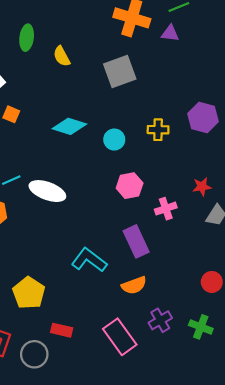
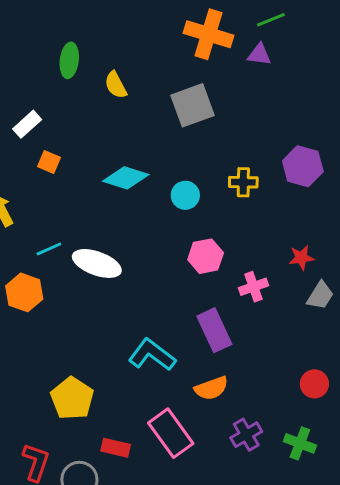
pink rectangle: (120, 337) -> (171, 433), moved

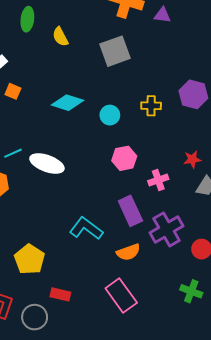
pink rectangle: (171, 433) -> (121, 295), moved
purple cross: (246, 435) -> (167, 229), moved, size x1.5

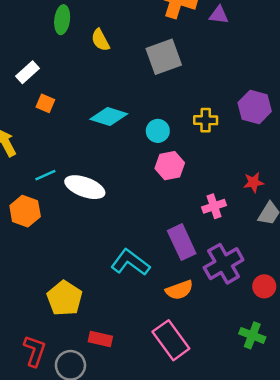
pink hexagon: (124, 158) -> (170, 166), moved

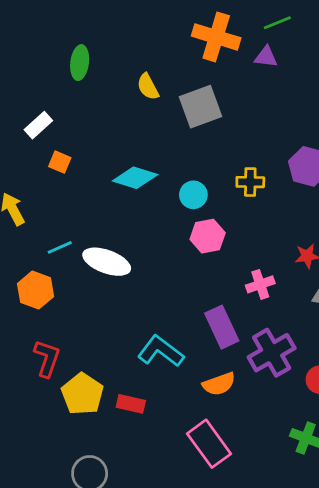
yellow semicircle: (100, 40) -> (148, 87), moved
red rectangle: (100, 339) -> (131, 404), moved
red L-shape: (35, 351) -> (47, 358), moved

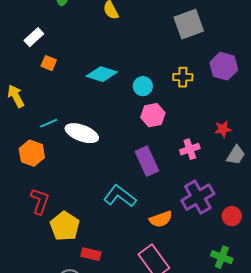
gray square: (200, 107) -> (189, 24), moved
purple rectangle: (222, 327) -> (147, 161), moved
red rectangle: (131, 404) -> (91, 254), moved

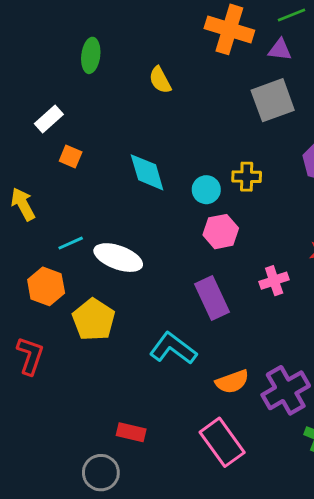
cyan diamond: (102, 74) -> (147, 172), turned 56
yellow cross: (183, 77) -> (247, 177), moved
purple cross: (198, 197) -> (286, 390), moved
red L-shape: (40, 201) -> (30, 356), moved
yellow pentagon: (65, 226) -> (94, 320), moved

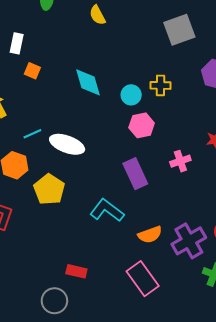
white rectangle: (49, 119) -> (17, 43), turned -36

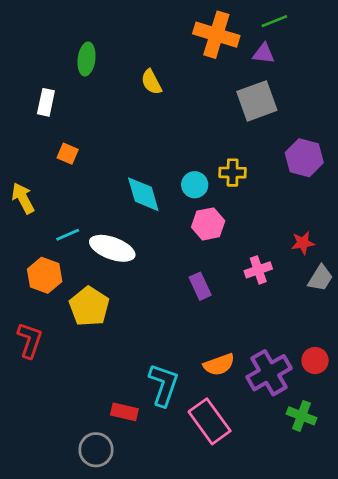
white rectangle: (17, 43) -> (46, 102), moved
cyan diamond: (88, 82) -> (143, 194), moved
purple rectangle: (135, 174) -> (200, 286), size x0.7
cyan L-shape: (107, 210) -> (164, 385), moved, turned 72

